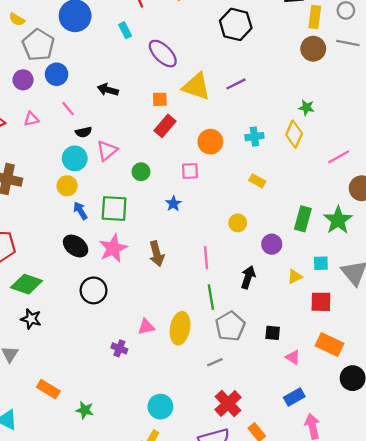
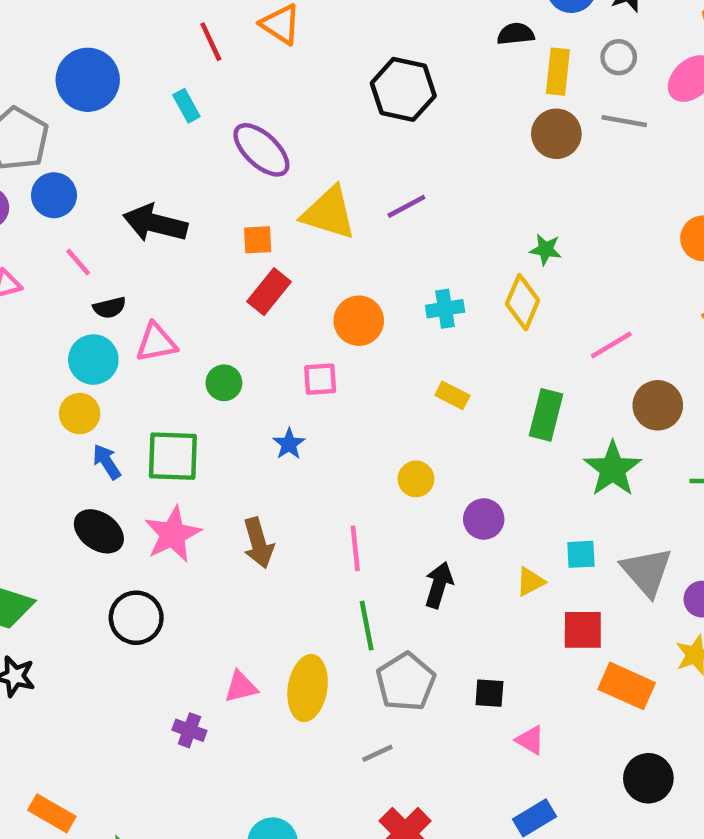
black arrow: (108, 90) -> (155, 223), size x1.5
pink triangle: (107, 151) -> (156, 343), turned 30
green rectangle: (303, 219) -> (546, 415), moved
orange rectangle: (329, 345) -> (627, 686), moved

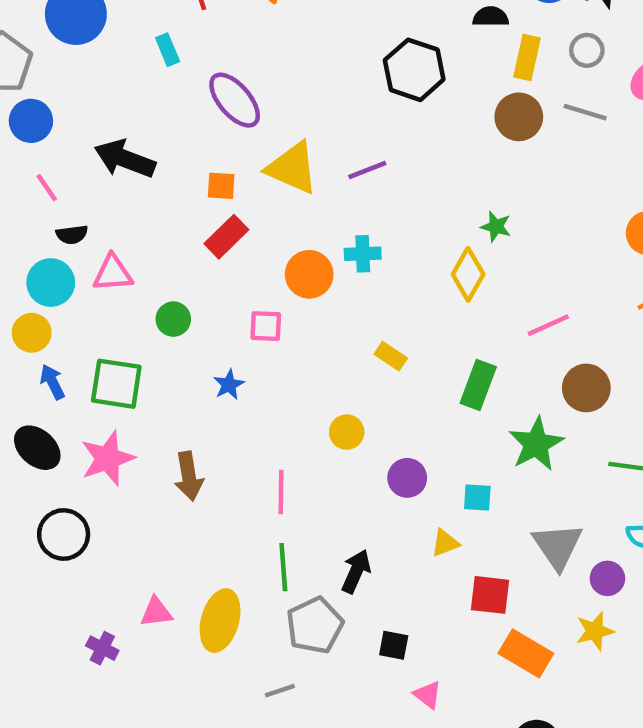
black hexagon: (403, 89) -> (414, 70), moved
cyan cross: (445, 309) -> (363, 254), moved
cyan square: (581, 554) -> (477, 498), moved
black arrow: (439, 585) -> (356, 571), moved

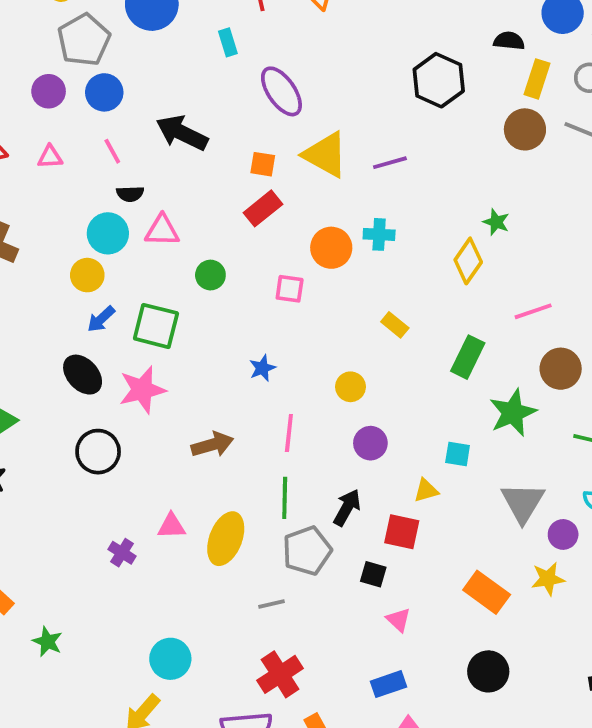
blue arrow: (52, 382) -> (101, 319), turned -112
blue star: (229, 385) -> (262, 368), moved
brown arrow: (189, 476) -> (212, 445), moved, turned -102
purple circle: (407, 478) -> (370, 443), moved
red square: (490, 595) -> (402, 532), moved

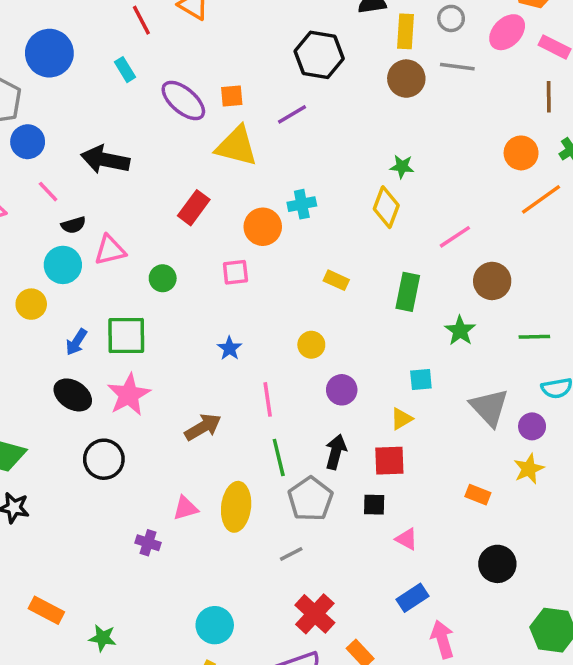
purple line: (390, 163) -> (292, 114), moved
orange square: (263, 164) -> (232, 96), moved
yellow circle: (87, 275) -> (31, 304), moved
green star: (513, 413) -> (460, 331), size x0.7
orange rectangle: (487, 592) -> (478, 495), size x0.6

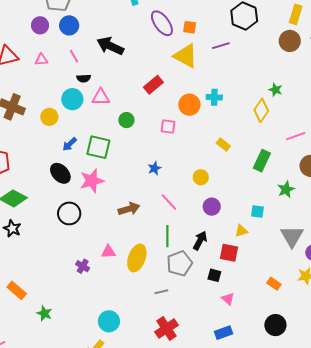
pink line: (268, 399) -> (169, 202), turned -48

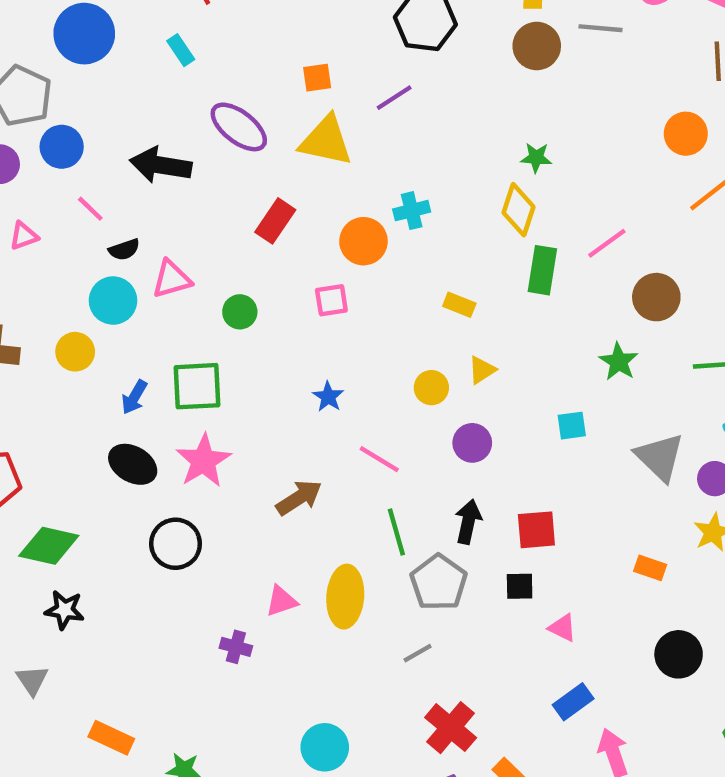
purple ellipse: (162, 23) -> (239, 127), moved
green rectangle: (262, 161) -> (542, 270), moved
yellow triangle: (241, 231) -> (482, 370), moved

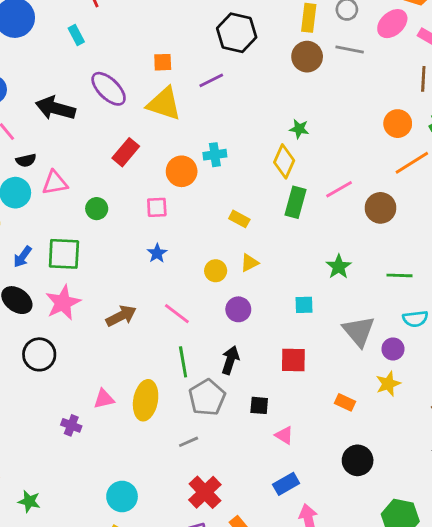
brown circle: (656, 297) -> (380, 208), moved
blue star: (328, 397) -> (157, 253), moved
brown arrow: (299, 498) -> (121, 316), moved
red square: (536, 530) -> (293, 360), moved

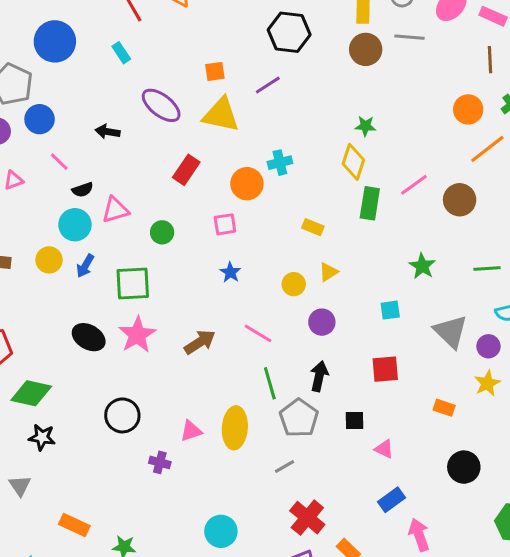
black arrow: (55, 108) -> (108, 132), size x0.6
blue arrow: (23, 257) -> (85, 266), moved
black circle: (39, 354) -> (122, 415), moved

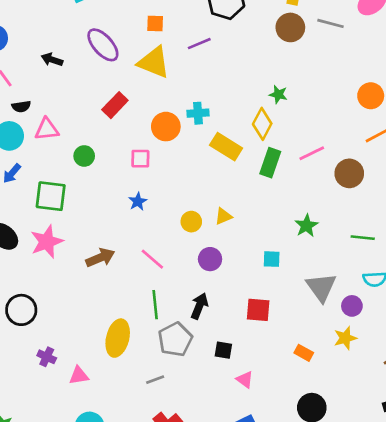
yellow rectangle: (313, 227) -> (226, 147), moved, size x1.6
pink triangle: (191, 431) -> (79, 376), moved

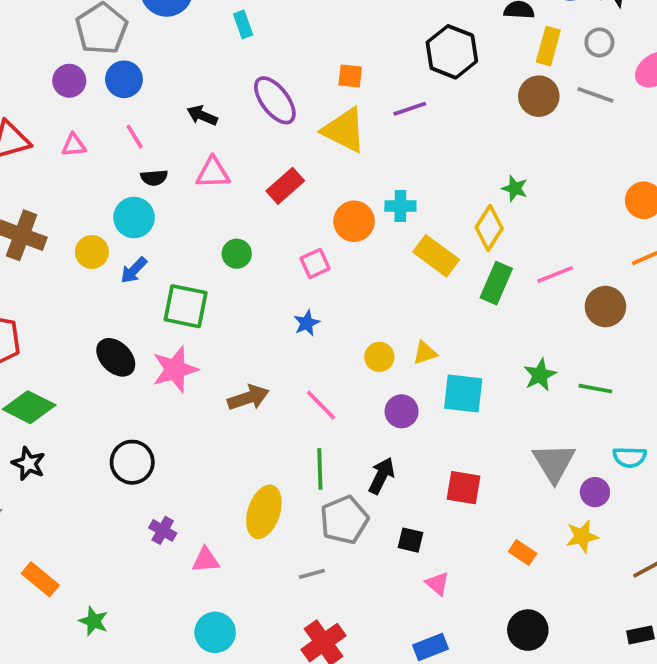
pink triangle: (47, 129) -> (213, 173), moved
pink square: (140, 159) -> (315, 263), turned -30
green line: (363, 238) -> (595, 389), moved
cyan square: (272, 259) -> (463, 393), moved, size x1.6

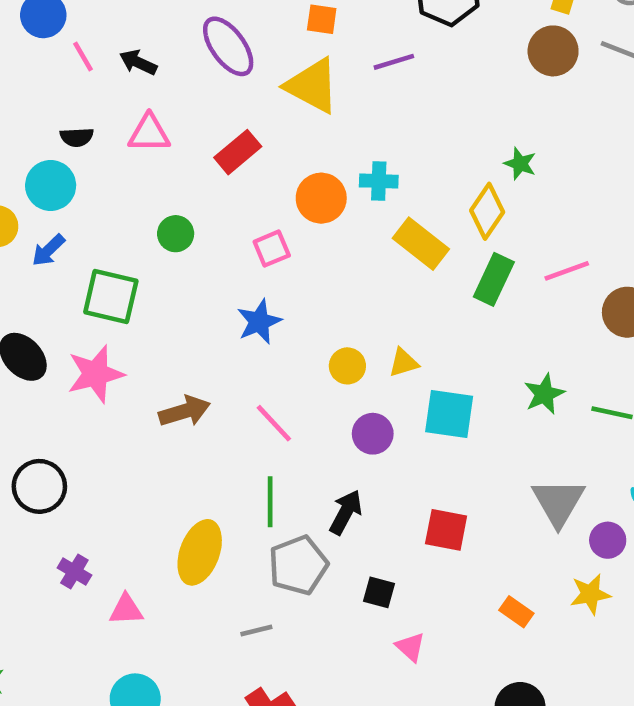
pink line: (135, 137) -> (83, 56), moved
blue star: (307, 323) -> (259, 322), size x1.4

